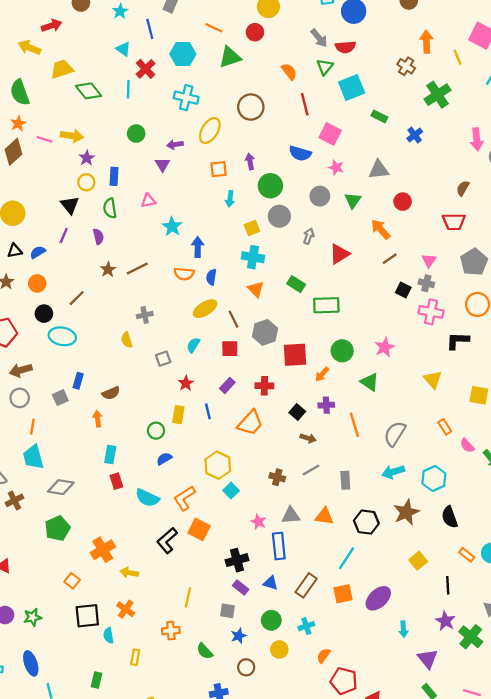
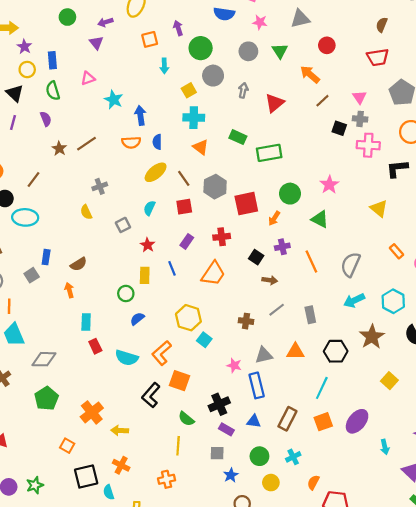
green semicircle: (205, 651) -> (186, 419), moved

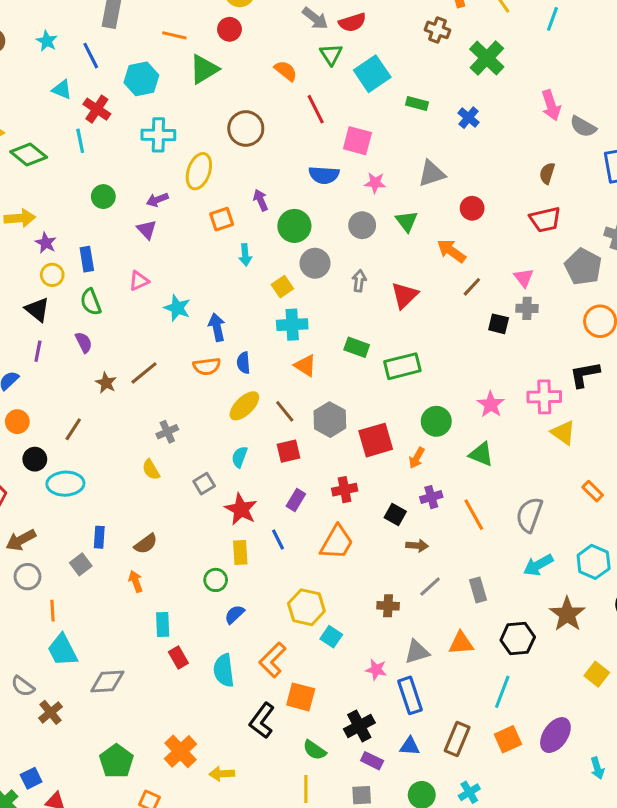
pink cross: (368, 145) -> (544, 397), moved
red star: (148, 245) -> (241, 509), size x1.5
cyan semicircle: (127, 358) -> (224, 670), turned 70
green pentagon: (46, 398) -> (116, 761), moved

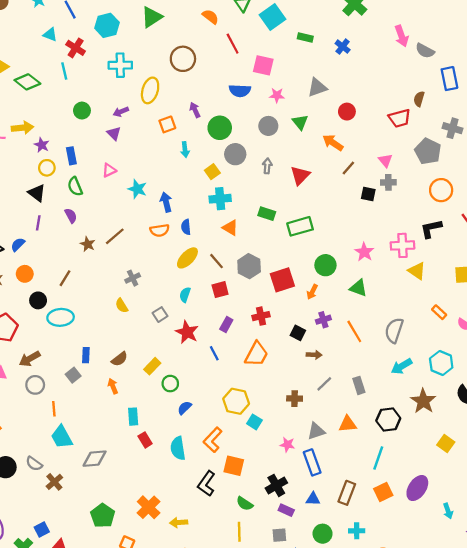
brown semicircle: (547, 173) -> (419, 99), moved
yellow rectangle: (240, 552) -> (152, 366), moved, turned 49
cyan cross: (469, 792) -> (357, 531), turned 32

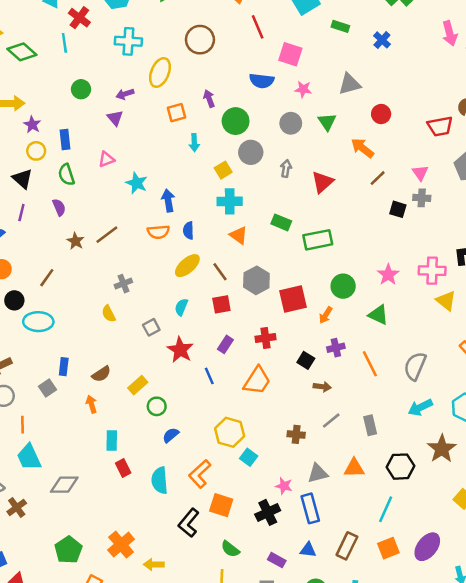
black cross: (276, 485) -> (268, 512), moved

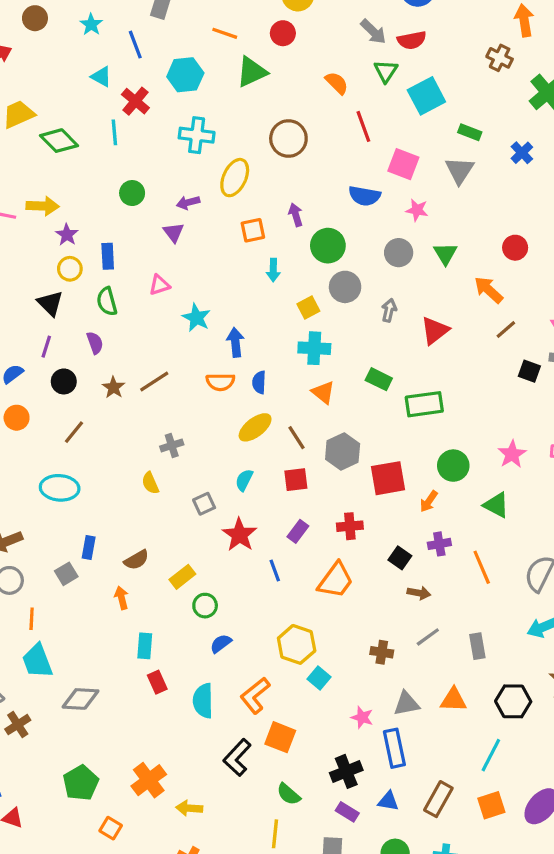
gray triangle: (350, 84) -> (460, 170), moved, turned -45
black circle: (14, 300) -> (64, 381), moved
black cross: (268, 512) -> (346, 771), moved

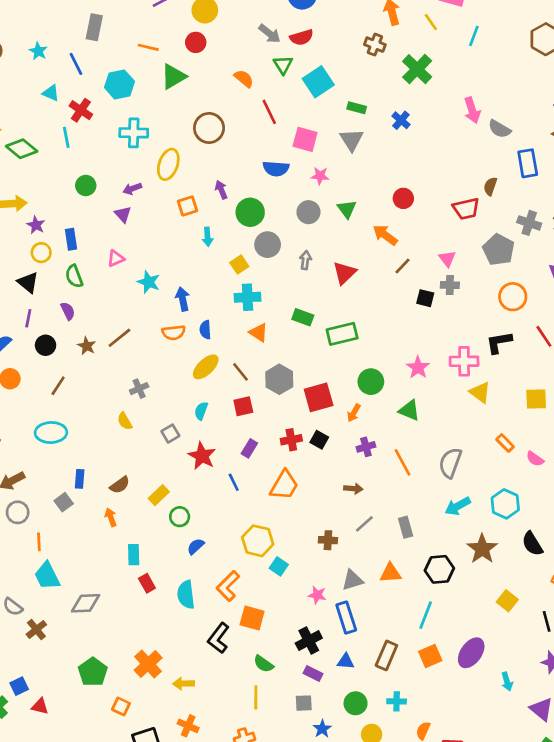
black square: (400, 558) -> (319, 440), moved

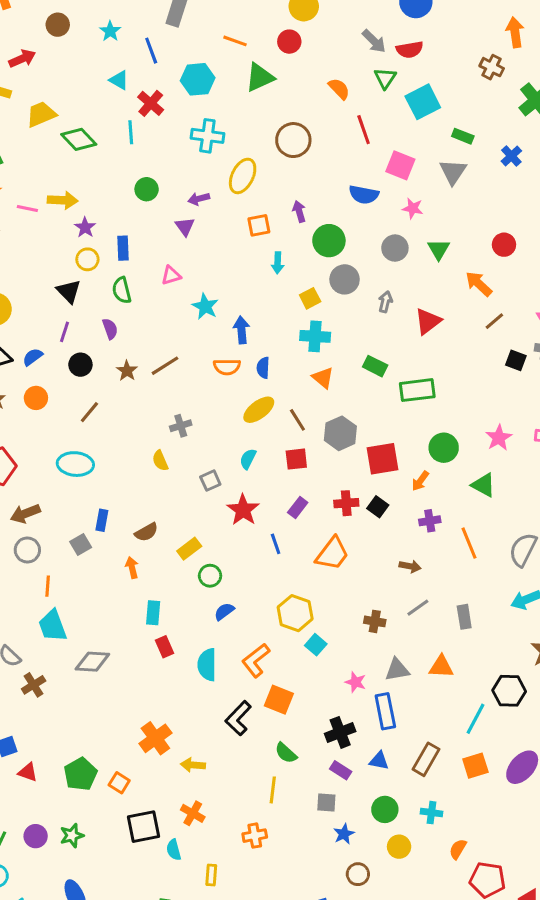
black hexagon: (439, 569) -> (509, 691), moved
green pentagon: (93, 672) -> (80, 774), moved

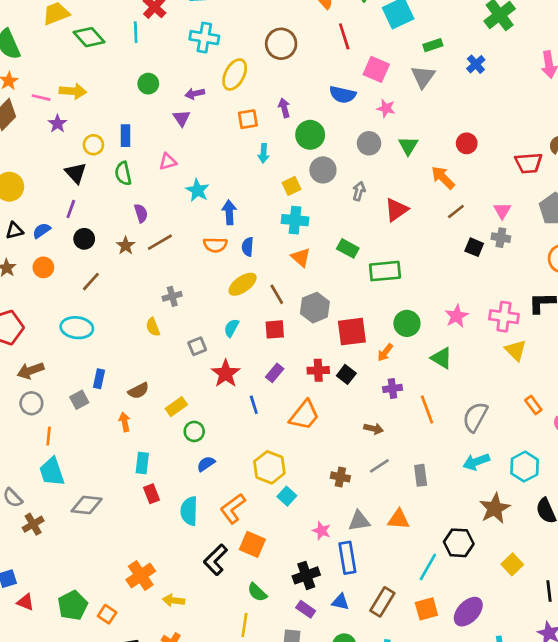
green rectangle: (463, 136) -> (433, 45), turned -42
purple star: (85, 227) -> (57, 124), moved
purple semicircle: (110, 329) -> (141, 213), moved

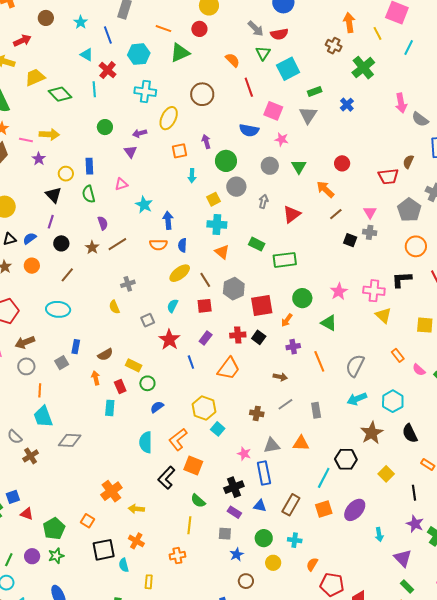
yellow rectangle: (176, 407) -> (134, 365), turned 63
red rectangle: (151, 494) -> (120, 387), moved
green pentagon: (73, 605) -> (54, 529), moved

